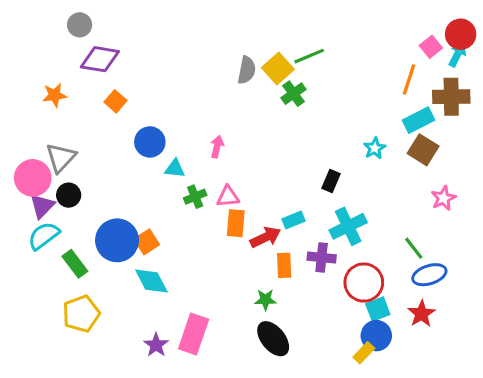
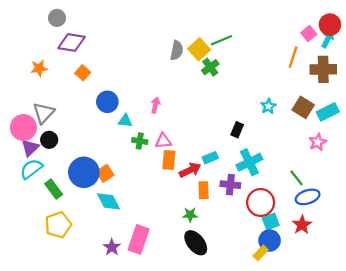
cyan rectangle: (418, 120) -> (328, 112), moved
green cross: (195, 197) -> (140, 141), turned 32

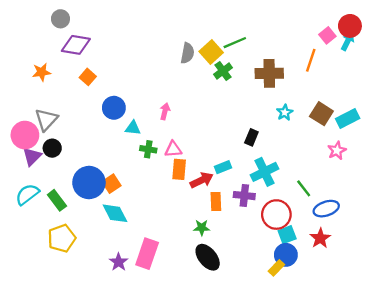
brown cross: (323, 69) -> (269, 73), moved
cyan semicircle: (31, 169) -> (27, 194), moved
green line: (296, 178) -> (304, 188), moved

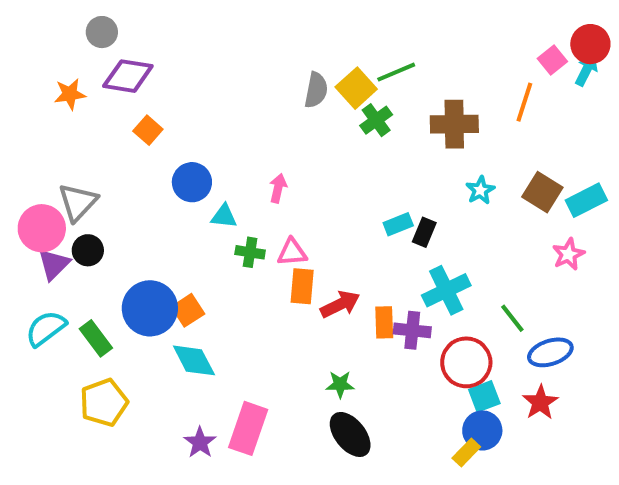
orange star: (42, 72) -> (70, 94), moved
cyan rectangle: (223, 167) -> (398, 224), moved
orange rectangle: (216, 201) -> (384, 322), moved

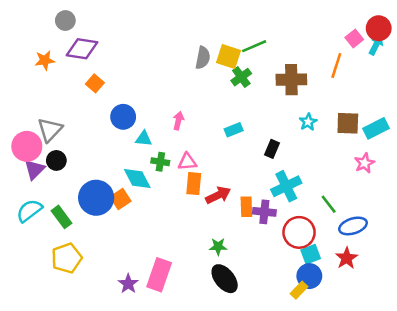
yellow square: (356, 88) -> (228, 56), turned -30
brown square: (542, 192) -> (348, 123), turned -30
cyan rectangle: (398, 224) -> (234, 130), moved
cyan diamond: (194, 360) -> (137, 178), moved

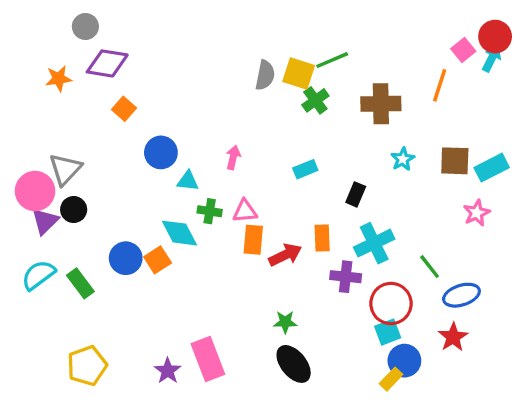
blue circle: (96, 198) -> (126, 258), size x0.7
orange rectangle: (246, 207) -> (322, 238), moved
cyan square: (311, 254) -> (388, 332), moved
yellow pentagon: (67, 258) -> (87, 366), moved
pink rectangle: (159, 275) -> (208, 359), turned -40

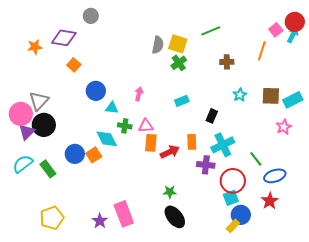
gray circle: (85, 27) -> (91, 16), moved
green line: (332, 60) -> (211, 31), moved
green cross: (315, 100) -> (179, 63), moved
brown cross: (381, 104) -> (227, 62), size x0.6
black circle: (74, 210) -> (44, 125), size x1.5

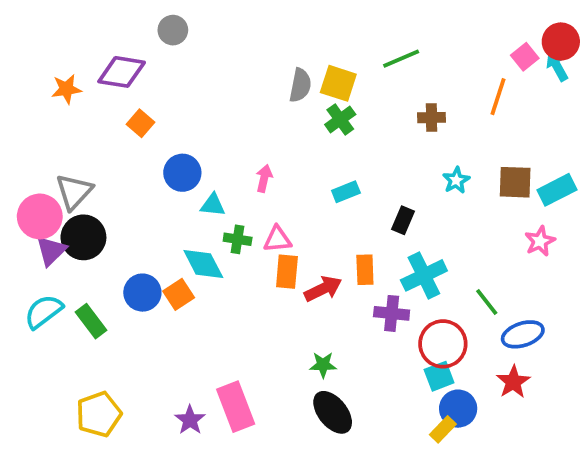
cyan arrow: (293, 35) -> (557, 66), turned -56

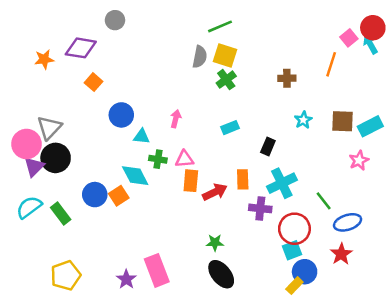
green line: (401, 59) -> (220, 26), moved

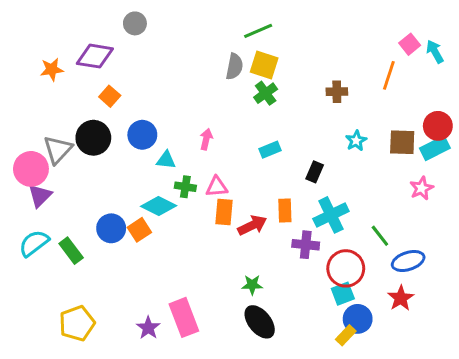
red circle: (373, 28) -> (438, 126), moved
black circle: (56, 158) -> (93, 138), moved
cyan diamond: (135, 176) -> (159, 206), turned -36

